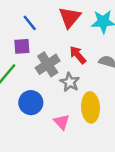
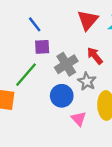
blue line: (30, 23) -> (35, 24), moved
blue circle: (31, 103) -> (62, 96), moved

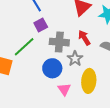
purple square: (42, 47) -> (41, 25), turned -32
gray cross: (66, 64) -> (59, 42), turned 30

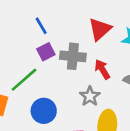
gray cross: (59, 42) -> (73, 56), moved
blue circle: (52, 68) -> (44, 111), moved

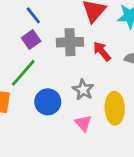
purple square: (46, 52) -> (31, 39), moved
gray star: (90, 96) -> (83, 90), moved

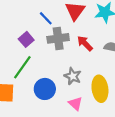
blue line: (33, 15) -> (46, 18), moved

